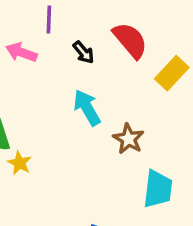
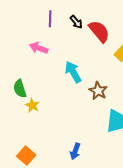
pink arrow: (21, 52) -> (39, 48), moved
black arrow: (84, 52) -> (76, 22), moved

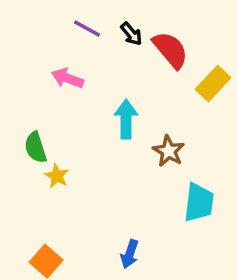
purple line: (50, 19) -> (87, 29), turned -63
cyan arrow: (73, 72) -> (126, 119), turned 30

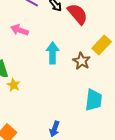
yellow rectangle: (213, 84) -> (102, 45), moved
brown star: (169, 151) -> (82, 61), moved

